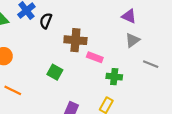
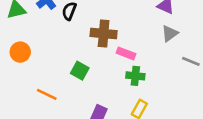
green cross: (114, 77) -> (135, 76), moved
orange line: (13, 90) -> (47, 94), moved

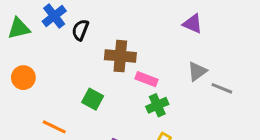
gray triangle: (170, 34) -> (197, 71), moved
green cross: (135, 76) -> (157, 105), turned -30

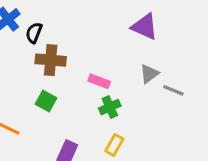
purple triangle: (193, 24) -> (145, 27), size x1.4
brown cross: (120, 56) -> (51, 60), moved

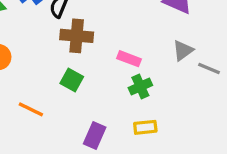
yellow rectangle: (114, 145) -> (145, 127), turned 55

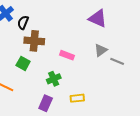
green square: (72, 80) -> (23, 63), moved
green cross: (140, 86) -> (54, 79), moved

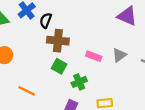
gray triangle: (101, 50) -> (119, 55), moved
green square: (23, 63) -> (59, 66), moved

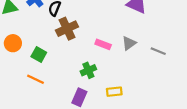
brown cross: (58, 41) -> (67, 29), turned -30
green square: (59, 66) -> (39, 54), moved

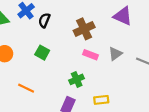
brown cross: (67, 29) -> (84, 29), moved
green square: (39, 54) -> (42, 53), moved

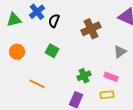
pink rectangle: (91, 55) -> (111, 77), moved

